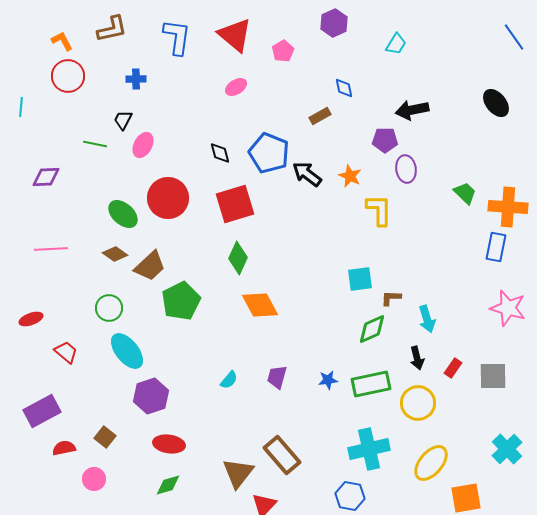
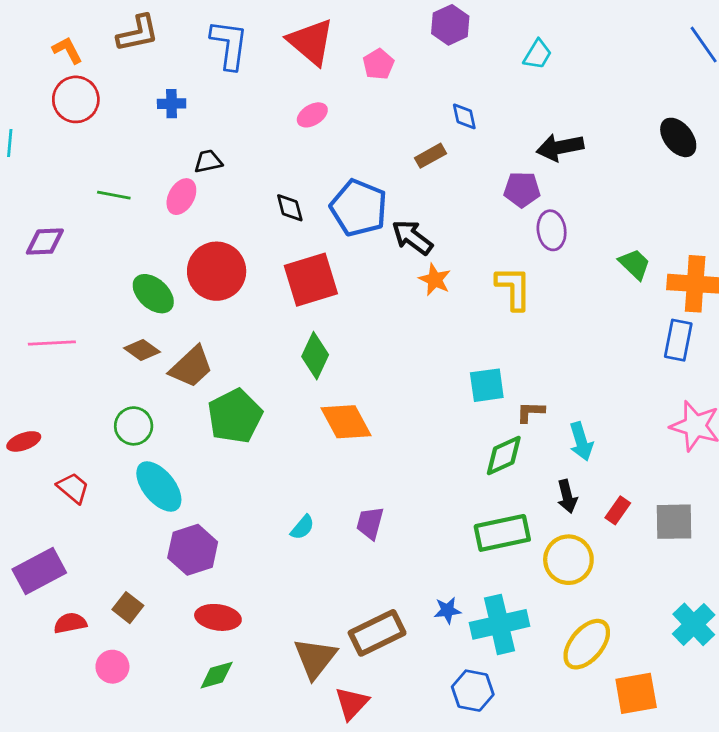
black trapezoid: (123, 120) -> (208, 161), moved, turned 50
orange star: (350, 176) -> (435, 280), moved
blue star: (328, 380) -> (447, 610), moved
brown rectangle: (282, 455) -> (377, 633), turned -75

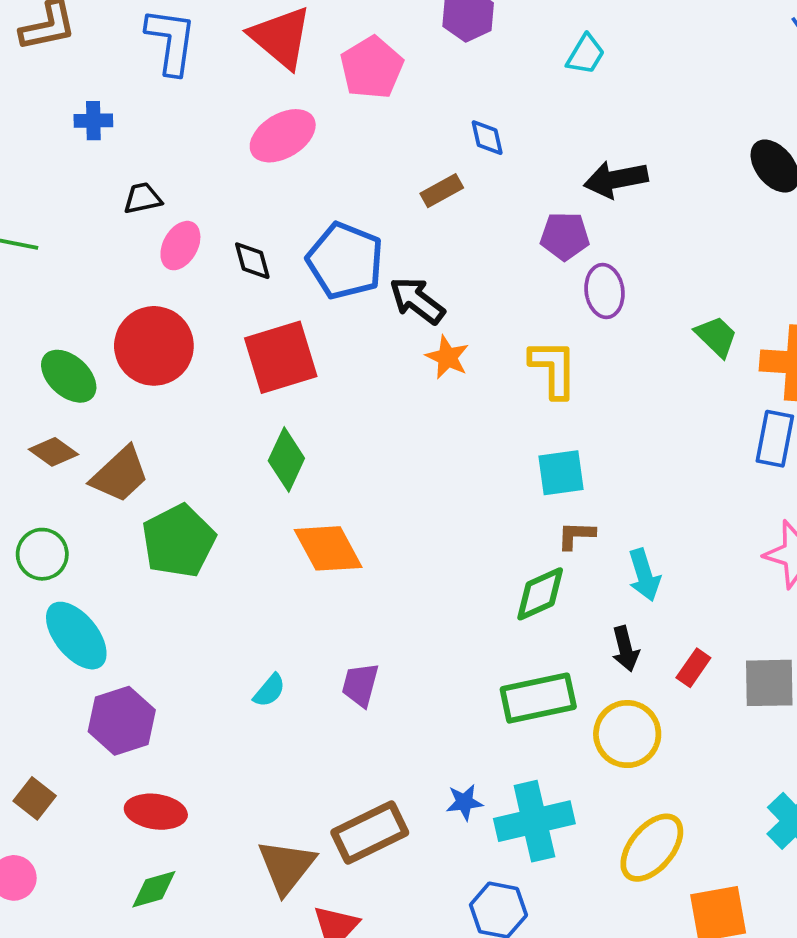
pink pentagon: (378, 64) -> (372, 68), size x1.5
pink ellipse: (312, 115) -> (283, 136), size x1.6
pink ellipse: (181, 197) -> (180, 246), moved
cyan square: (487, 385) -> (561, 473), moved

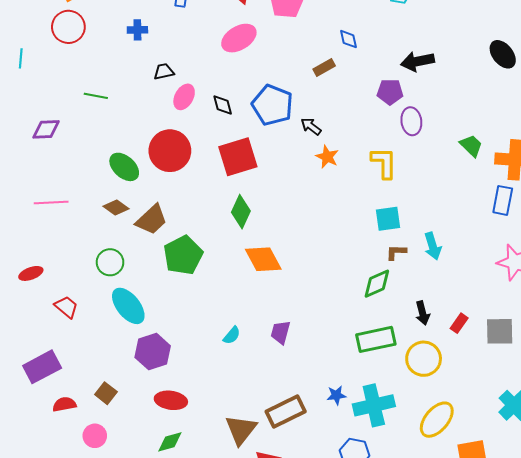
black arrow: (417, 300) -> (311, 126), size x0.7
cyan arrow: (644, 575) -> (433, 246), moved

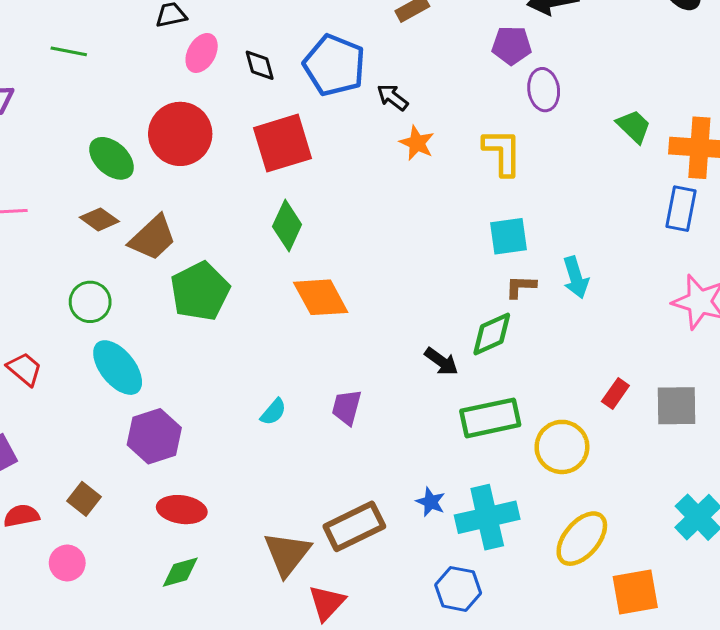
black arrow: (423, 313) -> (441, 361), moved, turned -40
blue star: (336, 395) -> (431, 502), turned 30

